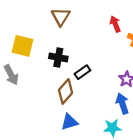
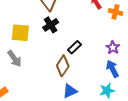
black cross: (58, 57) -> (51, 25), moved, turned -35

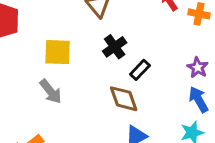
black cross: (51, 25) -> (115, 47), moved
brown diamond: (63, 66) -> (124, 99), turned -50

